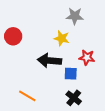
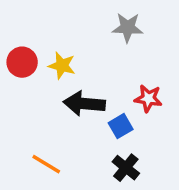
yellow star: (62, 38) -> (62, 66), moved
blue square: (71, 74) -> (121, 126), turned -32

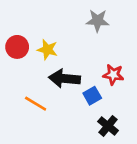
orange line: (46, 164) -> (36, 104), moved
black cross: (126, 168) -> (108, 126), moved

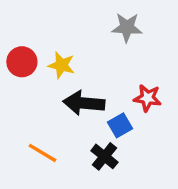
orange line: (36, 104) -> (43, 153), moved
black cross: (108, 126) -> (104, 156), moved

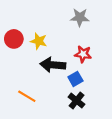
red star: (147, 98) -> (83, 54), moved
black cross: (104, 156) -> (77, 101), moved

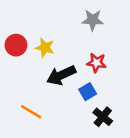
black arrow: (53, 65) -> (61, 75), turned -30
black cross: (77, 101) -> (103, 117), moved

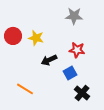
black arrow: (61, 75) -> (49, 60), size x0.7

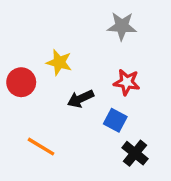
red circle: (13, 36) -> (21, 82), moved
blue square: (70, 73) -> (115, 120), turned -32

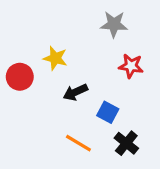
red star: (127, 82) -> (131, 66), moved
orange line: (41, 147) -> (78, 143), moved

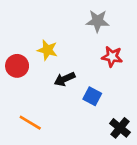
orange line: (78, 143) -> (30, 123), moved
black cross: (126, 143) -> (120, 128), moved

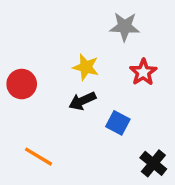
yellow star: (47, 50) -> (86, 67), moved
red star: (112, 57) -> (143, 72), turned 30

